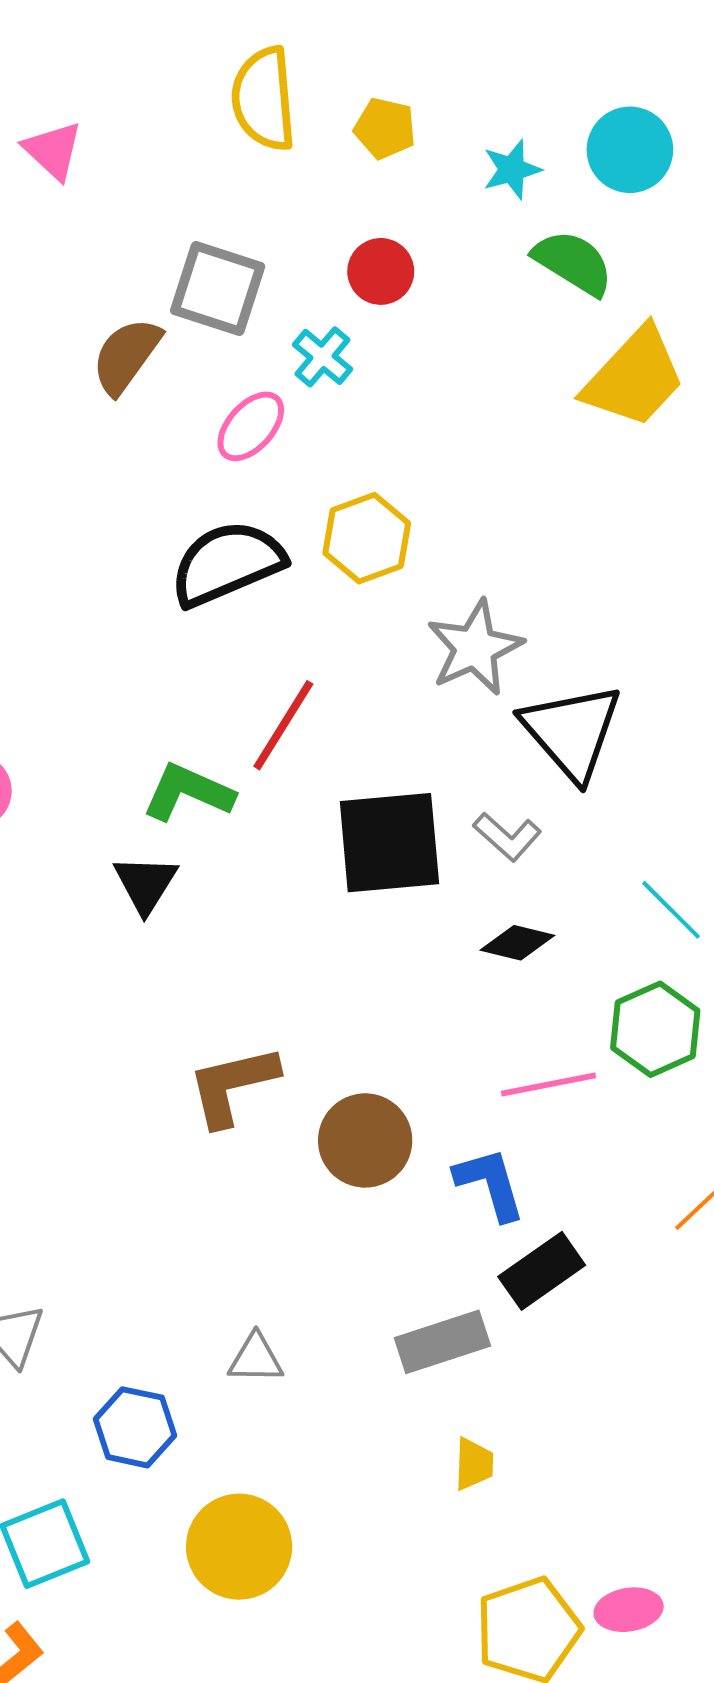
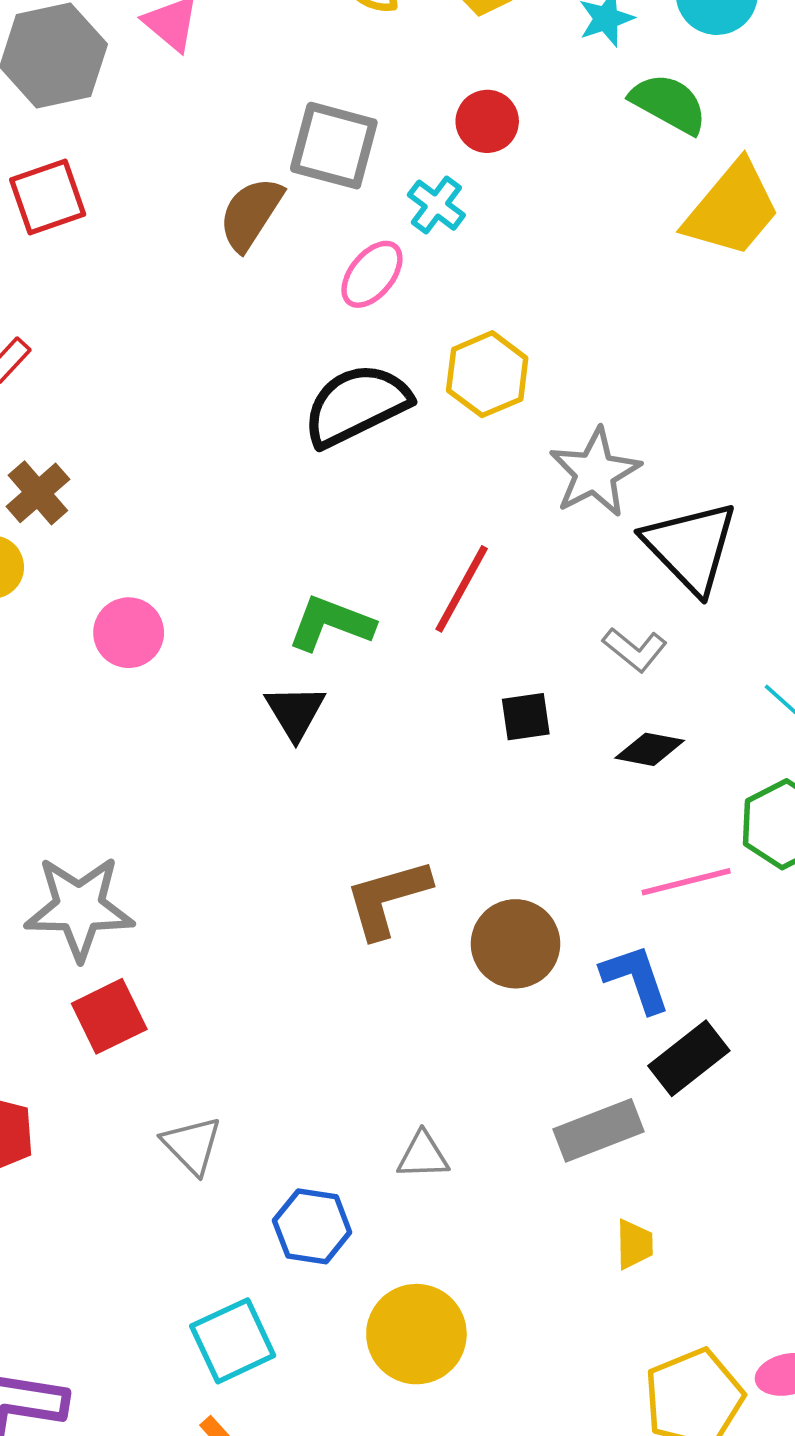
red line: (283, 725) -> (462, 589), moved
black square: (389, 843) -> (526, 717), moved, size x0.5

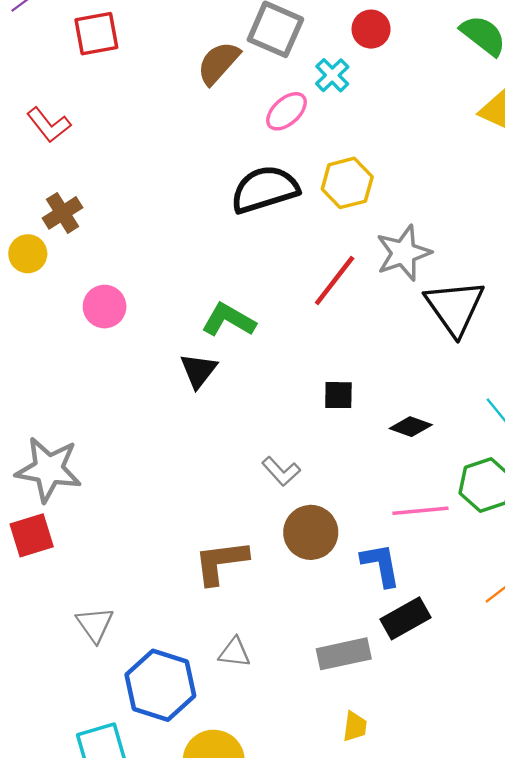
red line: (462, 589) -> (335, 281), moved
gray L-shape: (635, 649) -> (281, 471), moved
brown L-shape: (387, 898) -> (221, 562), moved
red square: (109, 1016) -> (32, 535), moved
blue hexagon: (312, 1226) -> (160, 685), size x1.5

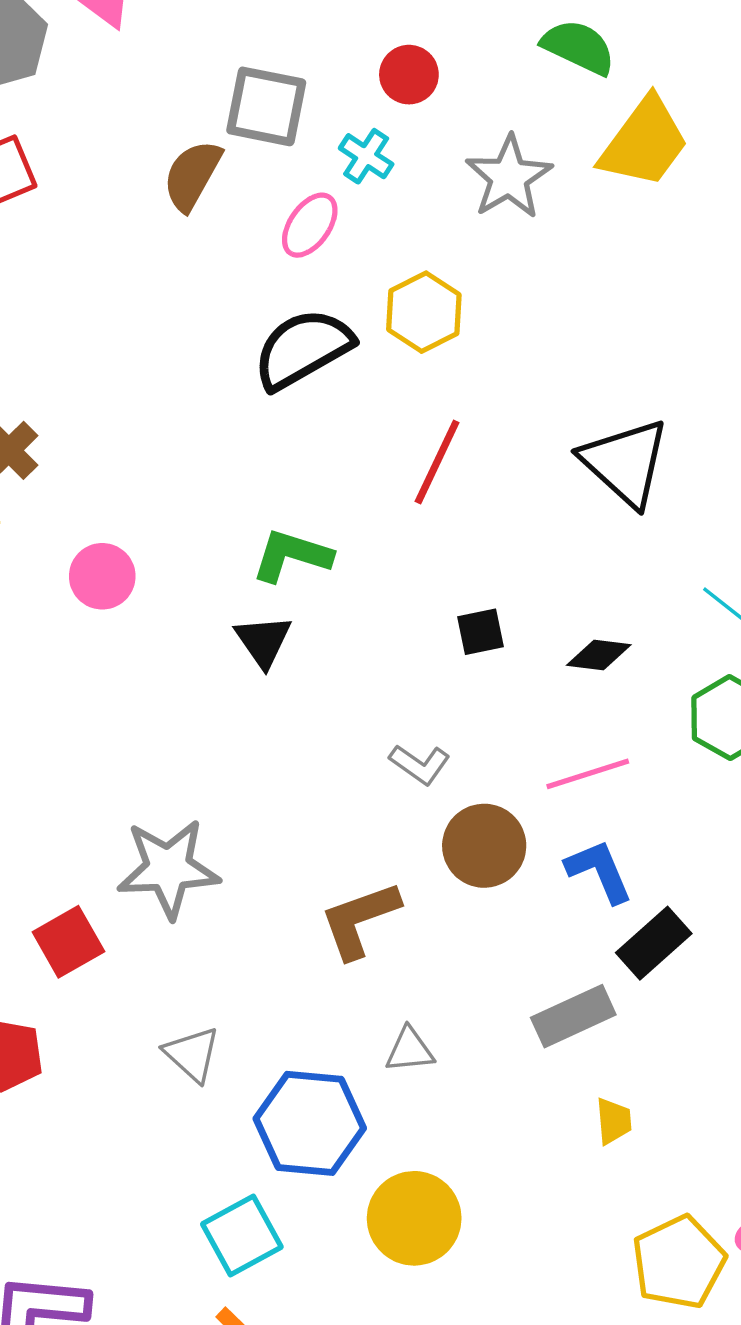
gray star: (404, 253) -> (509, 177), moved
gray star: (49, 469) -> (168, 868), moved
pink line: (420, 511) -> (588, 774), moved

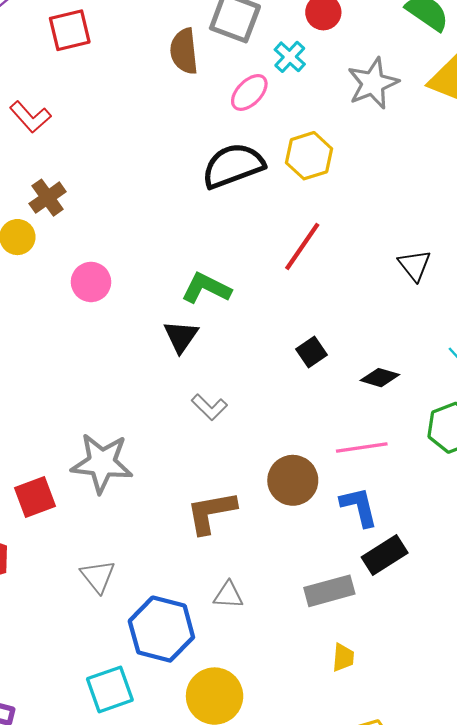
brown semicircle: (192, 175) -> (184, 51), turned -45
black triangle: (625, 463) -> (415, 265), size x0.6
black square: (480, 632) -> (311, 352), turned -32
gray L-shape: (420, 764) -> (209, 407), moved

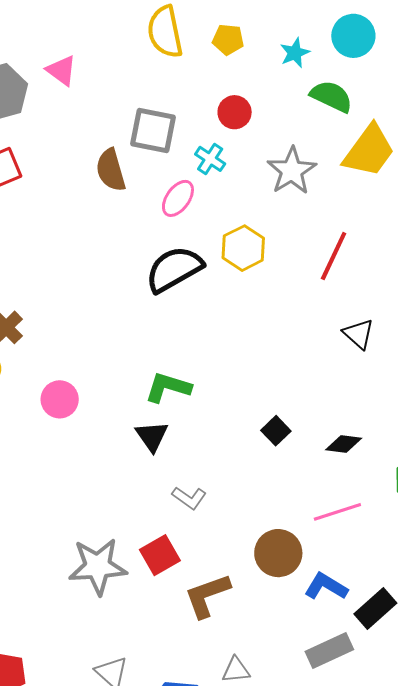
red line: (302, 246) -> (334, 256), moved
red square: (35, 497) -> (160, 555), moved
blue L-shape: (359, 507) -> (326, 586), moved, turned -36

